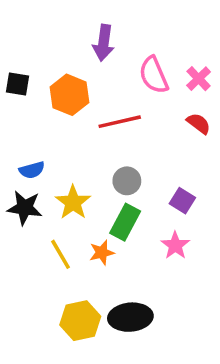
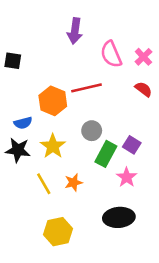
orange hexagon: (69, 95) -> (53, 101), moved
green rectangle: (125, 222) -> (106, 154), moved
black ellipse: (130, 317) -> (119, 217), moved

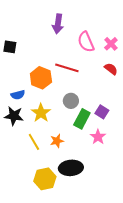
red line: (86, 88) -> (67, 68), turned 30
black ellipse: (119, 217) -> (71, 168), moved

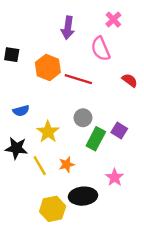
pink cross: (111, 44) -> (113, 20), moved
orange hexagon: (41, 78) -> (48, 67), moved
black star: (14, 116) -> (16, 148), moved
pink star: (98, 137) -> (115, 177), moved

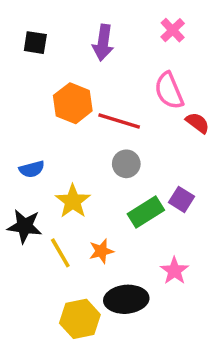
pink semicircle: (101, 49) -> (169, 91), moved
black square: (12, 55) -> (35, 43), moved
gray circle: (83, 118) -> (126, 164), moved
green rectangle: (96, 139) -> (146, 212), turned 30

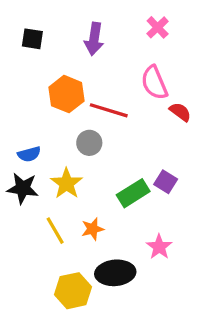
gray circle: (126, 164) -> (89, 143), moved
black star: (25, 226) -> (23, 188), moved

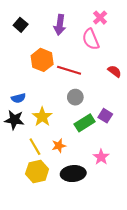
black square: (32, 39) -> (21, 25), turned 32
pink semicircle: (154, 83) -> (91, 39), moved
gray circle: (89, 143) -> (75, 97), moved
yellow hexagon: (73, 291) -> (37, 171), moved

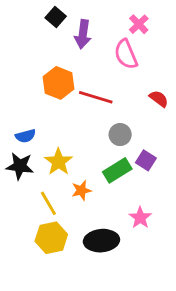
black square: (21, 25) -> (56, 17), moved
gray circle: (75, 97) -> (120, 135), moved
orange star: (59, 146) -> (81, 190), moved

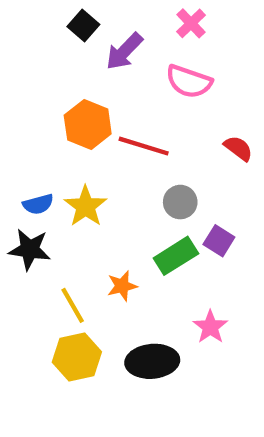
pink cross: (139, 24) -> (191, 23), moved
purple arrow: (83, 34) -> (124, 51), turned 36
pink semicircle: (126, 54) -> (189, 81), turned -48
yellow star: (58, 162) -> (86, 206), moved

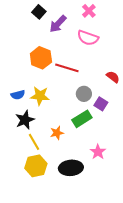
red semicircle: (238, 148) -> (113, 77), moved
yellow star: (86, 206) -> (40, 96), turned -30
purple square: (219, 241) -> (101, 104), moved
black star: (30, 249) -> (25, 120), moved, turned -30

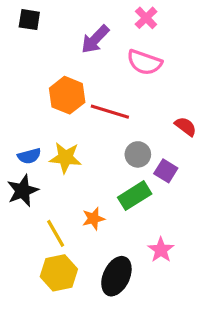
black square: (39, 12) -> (29, 20), moved, turned -32
black star: (25, 120) -> (23, 191), moved
black ellipse: (71, 168) -> (116, 276), turned -60

